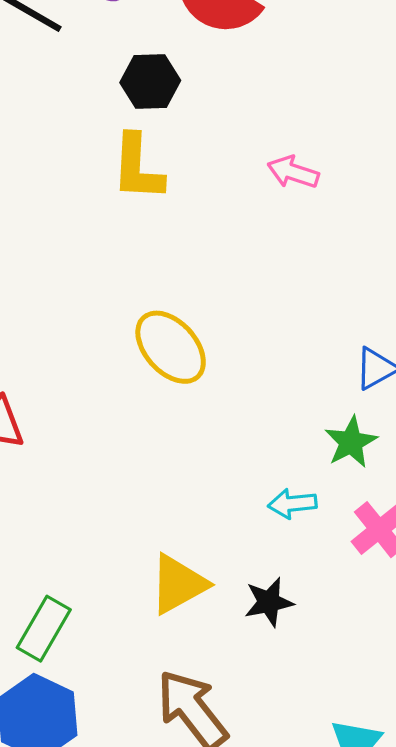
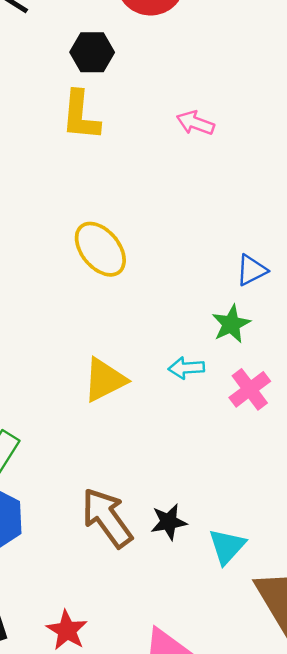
yellow triangle: (178, 584) -> (105, 380), moved
black star: (269, 602) -> (169, 522), moved

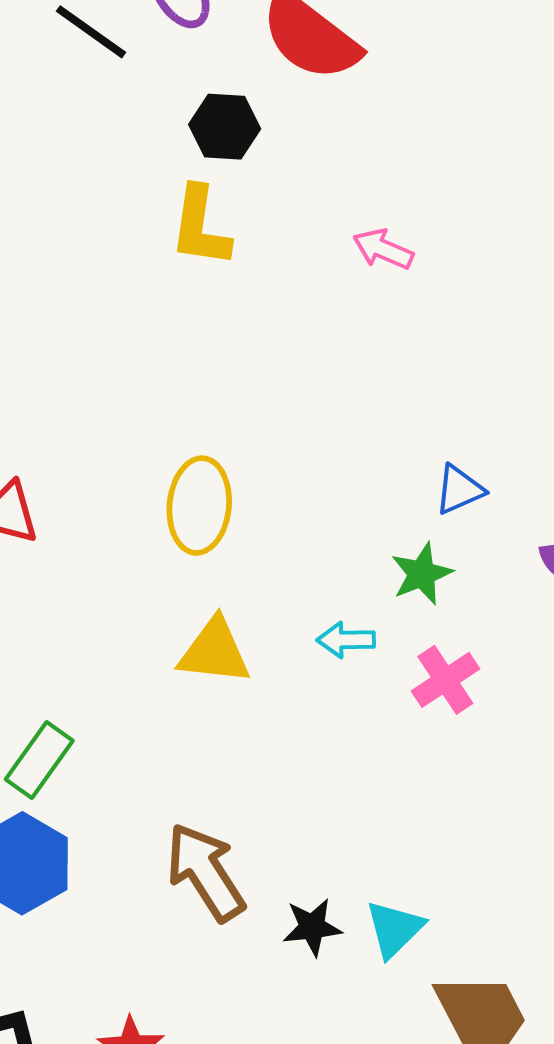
yellow ellipse: (100, 249) -> (199, 506), moved, turned 42
yellow triangle: (105, 380) -> (214, 651), turned 30
black star: (169, 522) -> (312, 927), moved

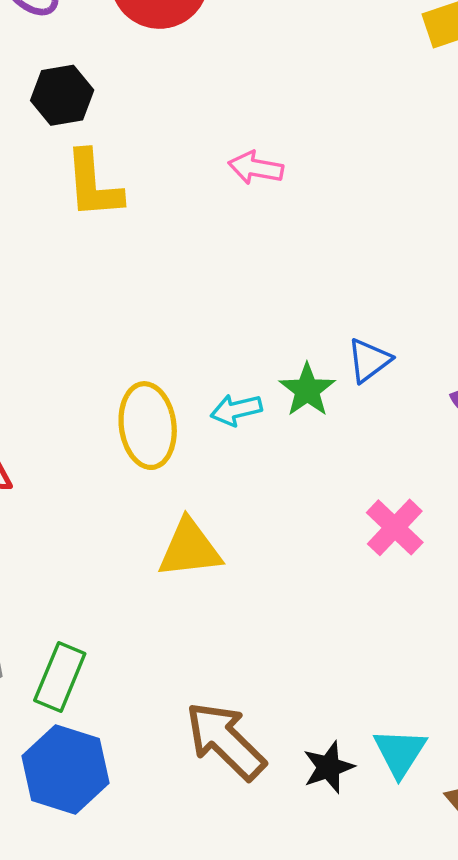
black hexagon: (225, 127) -> (62, 95), moved
green star: (422, 574) -> (307, 390), moved
cyan arrow: (346, 640) -> (236, 410), moved

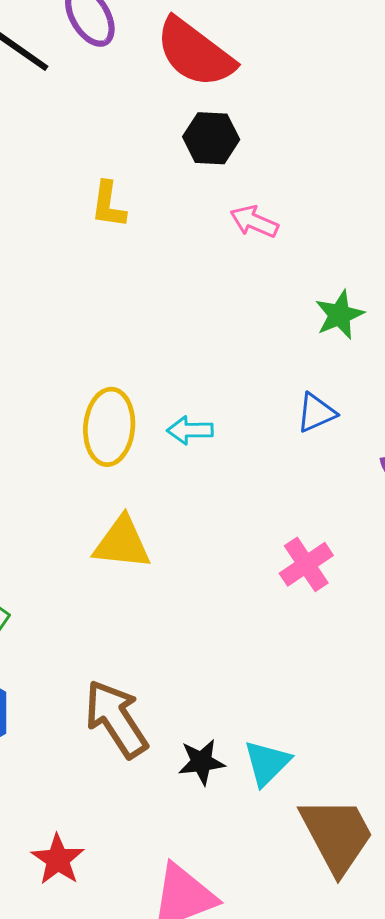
black hexagon: (62, 95) -> (211, 138), moved
yellow L-shape: (93, 185) -> (108, 205), size x0.7
green star: (307, 390) -> (340, 315), moved

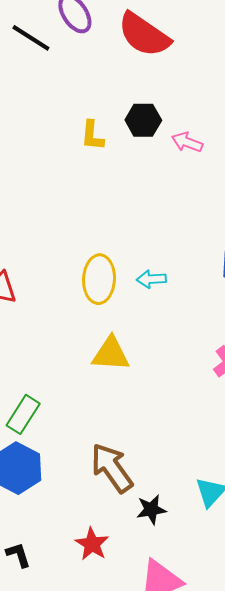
black hexagon: (211, 138) -> (143, 120), moved
black star: (201, 762) -> (151, 510), moved
red star: (58, 860) -> (92, 544), moved

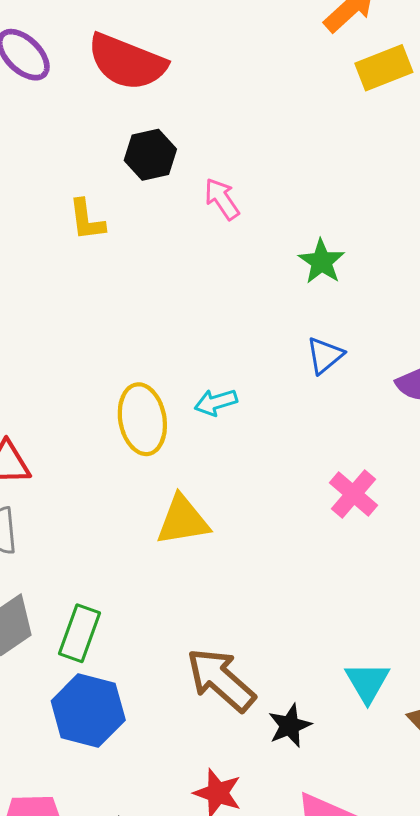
black hexagon: (143, 120) -> (150, 155), moved
pink arrow: (187, 142) -> (222, 199), turned 48

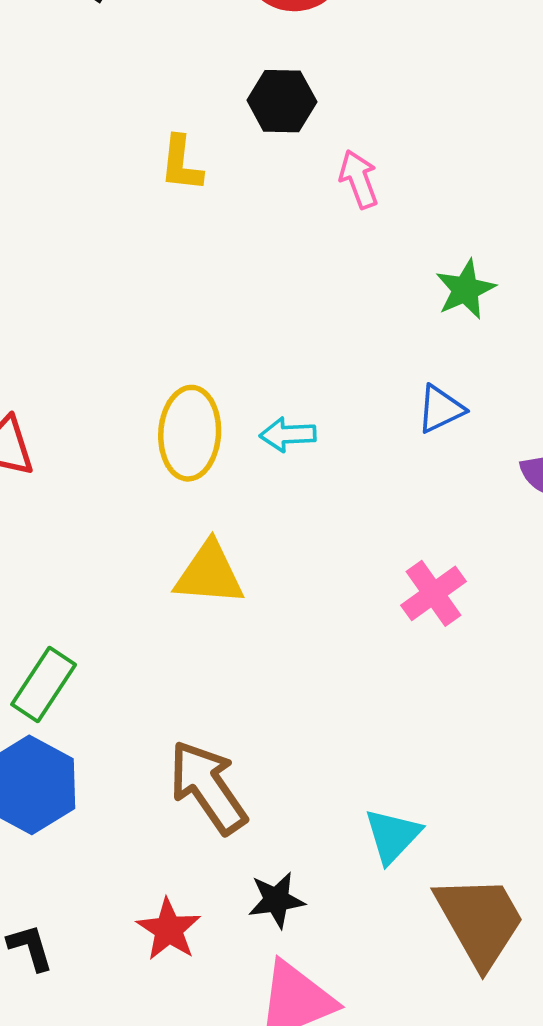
black star: (290, 726) -> (276, 900), moved

